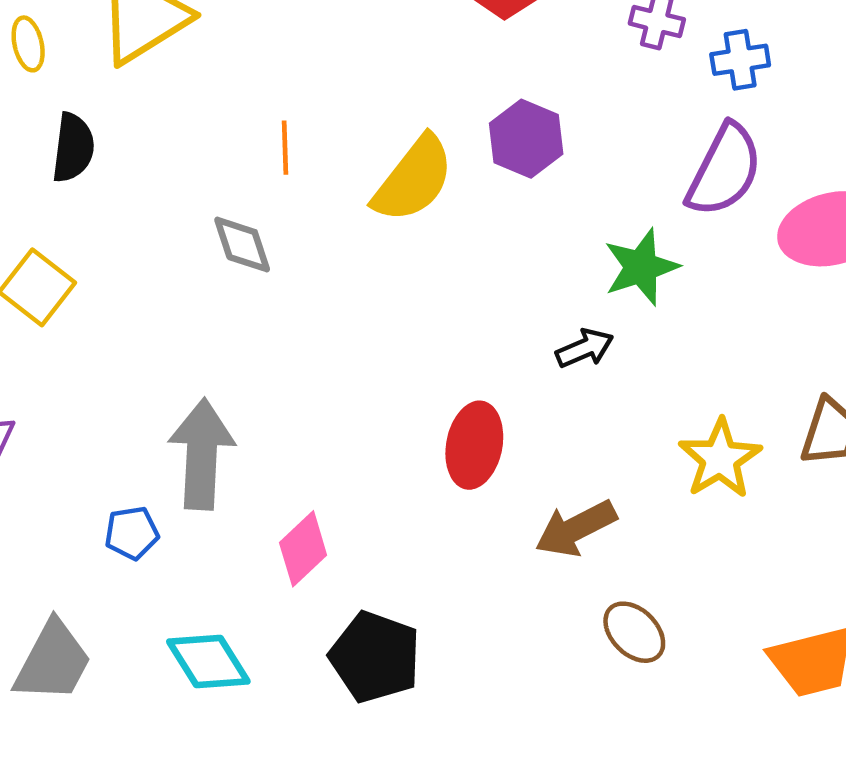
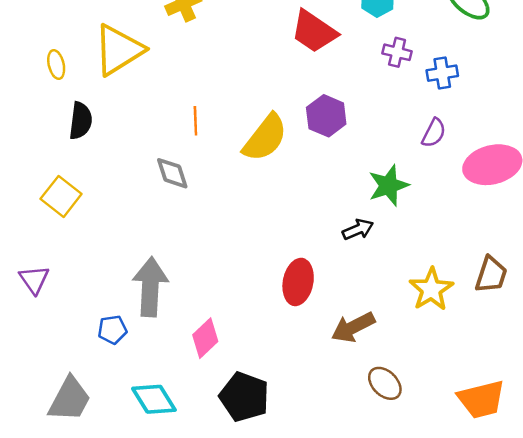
purple semicircle: (724, 170) -> (434, 133), size x0.6

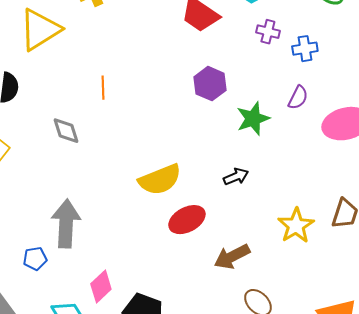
yellow semicircle: (265, 138) -> (160, 180), moved, turned 30
gray diamond: (172, 173) -> (66, 131), moved
green star: (388, 185) -> (253, 119), moved
red ellipse: (298, 282) -> (187, 220), turned 51
pink diamond: (205, 338) -> (101, 287), moved

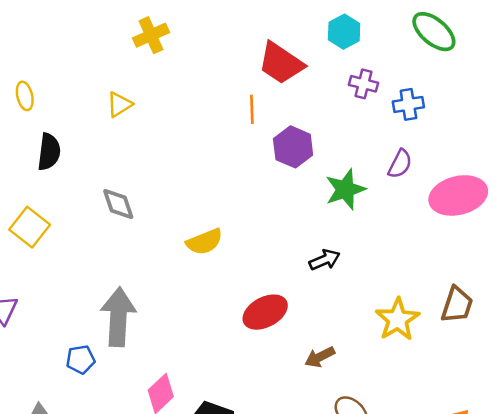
yellow triangle: (40, 30) -> (119, 104), moved, size x0.5
orange line: (103, 88) -> (252, 109), moved
yellow semicircle: (160, 180) -> (204, 242), moved, size x0.7
brown arrow: (232, 257) -> (320, 357), size x0.7

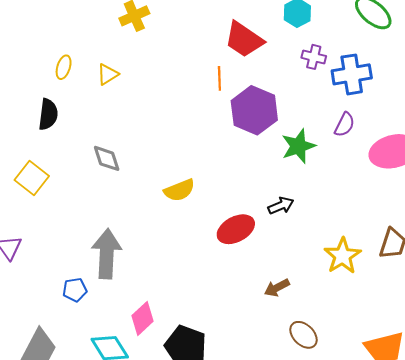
yellow ellipse: (25, 96) -> (64, 67), moved, turned 30
blue cross: (408, 104) -> (352, 74), size x1.5
purple hexagon: (293, 147) -> (254, 110), size x1.4
red ellipse: (265, 312) -> (236, 229), moved

